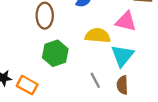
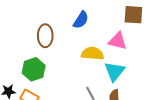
green hexagon: (55, 53) -> (34, 69), moved

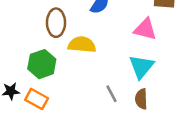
yellow semicircle: (92, 54) -> (82, 45), moved

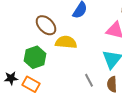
brown ellipse: (56, 23) -> (46, 25), turned -45

